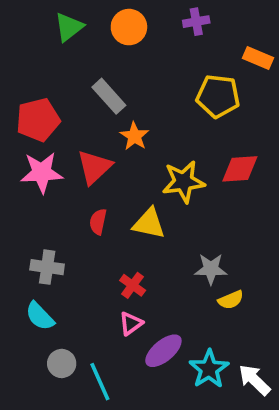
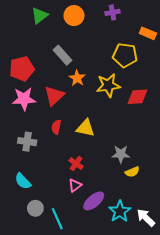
yellow star: (183, 182) -> (108, 85), moved
gray cross: (47, 267) -> (27, 142), moved

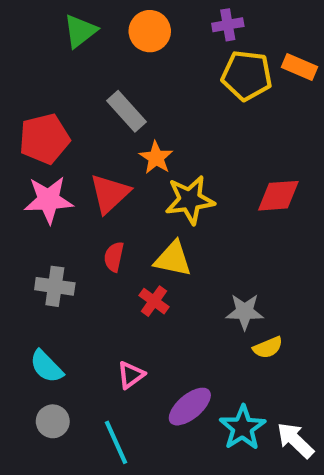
yellow pentagon: (125, 55) -> (247, 75), moved
yellow star: (108, 85) -> (190, 200), moved
red cross: (76, 163) -> (154, 301), moved
pink triangle: (75, 185) -> (131, 375), moved
gray circle: (35, 208) -> (53, 421), moved

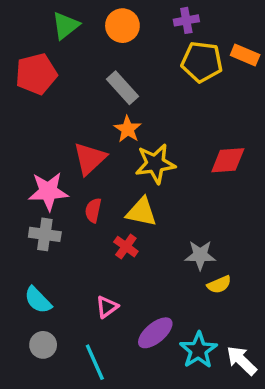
gray rectangle: (127, 111) -> (122, 88), moved
red pentagon: (44, 139) -> (36, 74), moved
pink star: (49, 200) -> (48, 191), moved

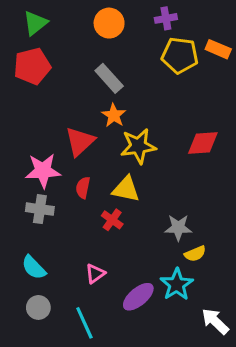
green triangle: (66, 26) -> (35, 23), moved
cyan star: (198, 350) -> (177, 284), moved

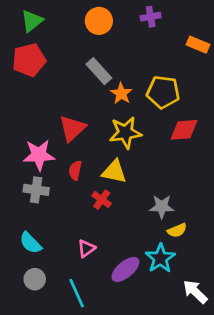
yellow pentagon: (180, 55) -> (163, 92), moved
orange star: (114, 115) -> (121, 93), moved

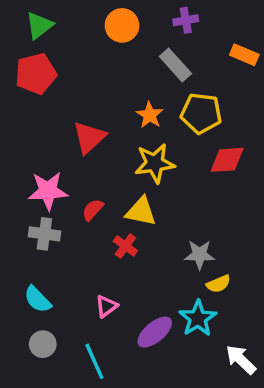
gray rectangle: (99, 71) -> (175, 65), moved
red triangle: (72, 128) -> (89, 137), moved
red semicircle: (75, 170) -> (93, 210), turned 30

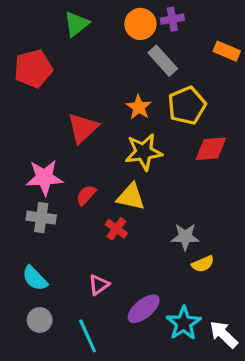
green triangle: (39, 25) -> (76, 24), moved
orange circle: (122, 25) -> (140, 24), moved
yellow pentagon: (201, 113) -> (187, 106), turned -30
cyan star: (198, 318) -> (184, 323), moved

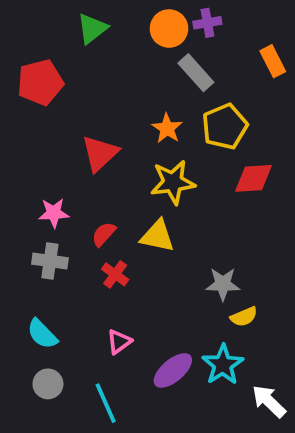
orange rectangle: (227, 51) -> (273, 61), turned 40
pink star: (44, 178) -> (54, 213), size x0.7
red cross: (116, 229) -> (115, 274), moved
cyan star: (184, 323) -> (223, 365), moved

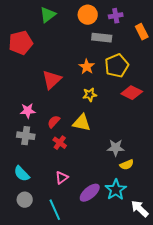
purple cross: (207, 23) -> (116, 16), moved
gray rectangle: (196, 73) -> (102, 38), turned -42
red diamond: (254, 178) -> (132, 93), turned 30
yellow star: (173, 182) -> (90, 95), size x0.6

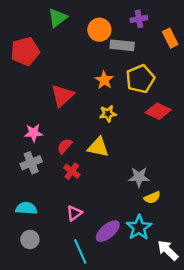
orange circle: (88, 15) -> (99, 30), moved
gray cross: (26, 136) -> (31, 163), turned -30
cyan semicircle: (22, 174) -> (26, 208), turned 138
cyan line: (55, 210) -> (80, 251), moved

